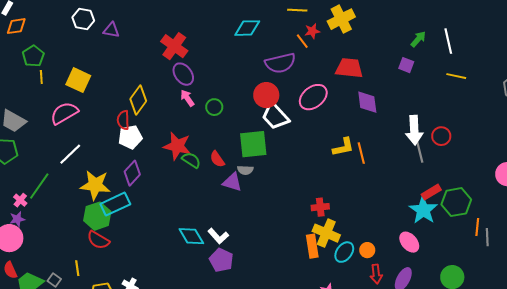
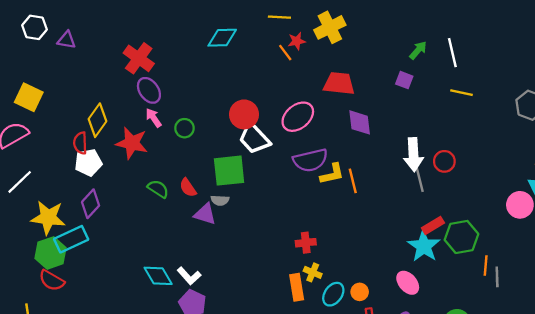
purple semicircle: (280, 63) -> (310, 160), moved
red star: (177, 146) -> (132, 143), moved
yellow cross: (326, 233) -> (313, 272), size x0.6

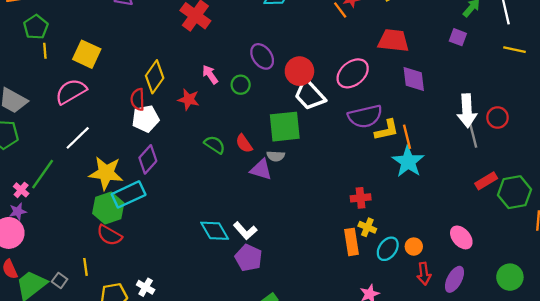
purple ellipse: (149, 90) -> (262, 56), moved
red star: (132, 143) -> (189, 99), size x0.7
cyan star: (424, 246) -> (408, 162), moved

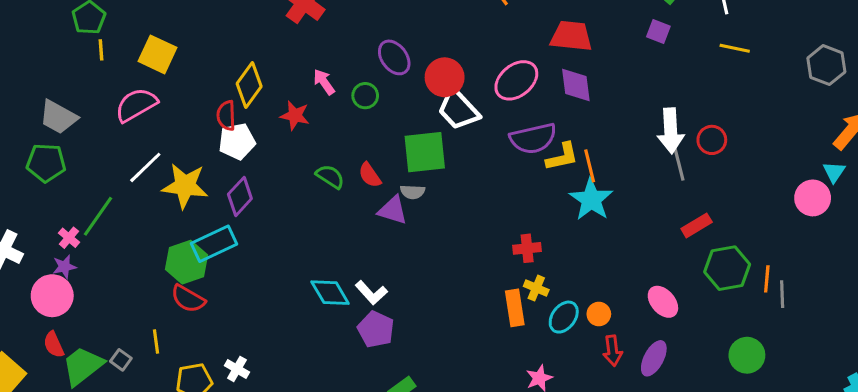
purple diamond: (414, 79) -> (576, 85), moved
yellow star: (106, 173) -> (185, 186), moved
green hexagon: (514, 192) -> (727, 268), moved
green circle: (510, 277) -> (747, 355), moved

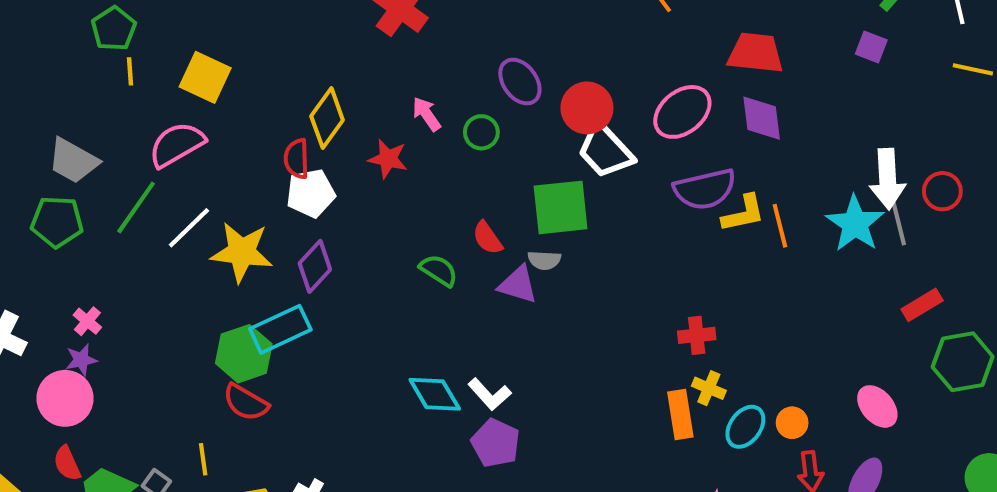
green semicircle: (330, 177) -> (439, 270), moved
cyan star: (591, 199) -> (855, 224), moved
green line: (98, 216) -> (136, 207), moved

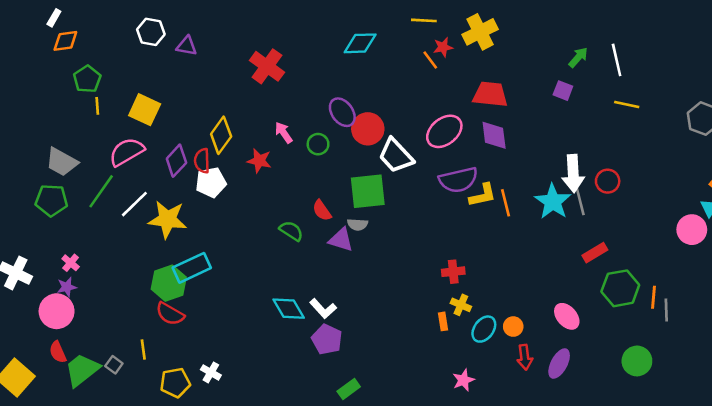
red circle: (587, 108) -> (368, 129), moved
purple diamond: (315, 266) -> (176, 161), moved
orange rectangle: (680, 415) -> (443, 321), size x0.6

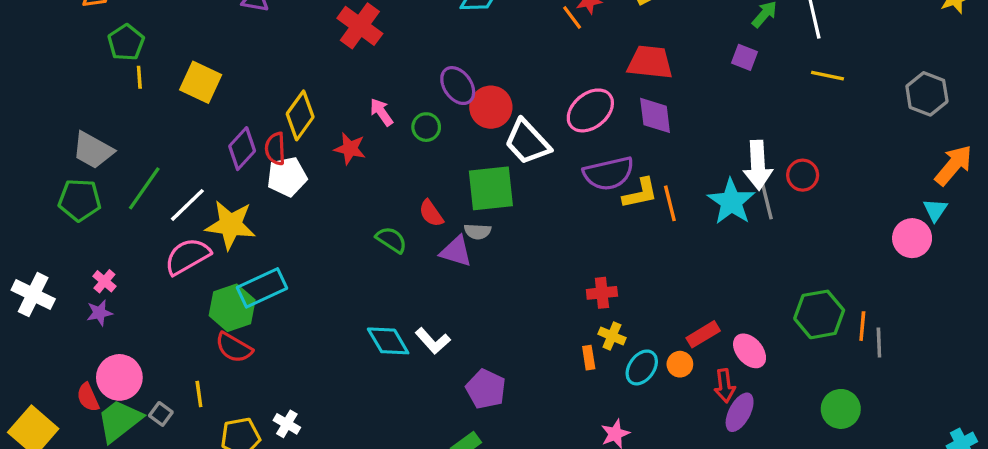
pink semicircle: (127, 152) -> (187, 256), moved
red rectangle: (595, 253) -> (703, 334), moved
pink circle: (57, 311) -> (119, 377), moved
purple pentagon: (327, 339) -> (486, 389), moved
red arrow: (525, 357) -> (725, 386), moved

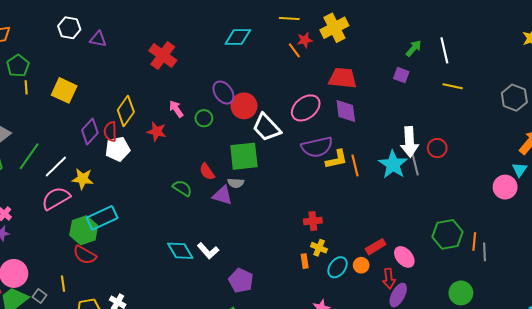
yellow star: (230, 225) -> (83, 179), size x0.7

